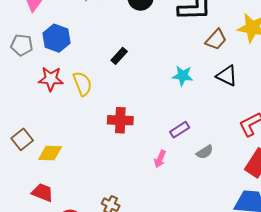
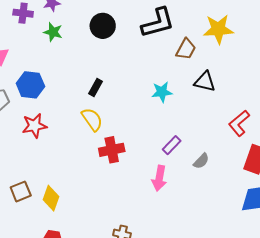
yellow semicircle: (82, 84) -> (92, 119), moved
brown square: (22, 139) -> (21, 191), turned 30
yellow diamond: (50, 153) -> (51, 198), turned -60
pink arrow: (160, 159) -> (159, 178), size x1.4

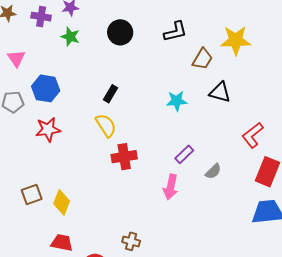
black L-shape: (158, 23) -> (175, 32), size x0.7

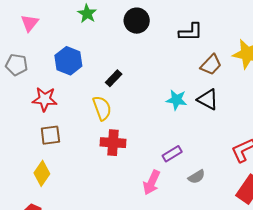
blue hexagon: (46, 88) -> (68, 61), moved
black triangle: (220, 92) -> (208, 100), moved
brown square: (32, 195) -> (50, 135), moved

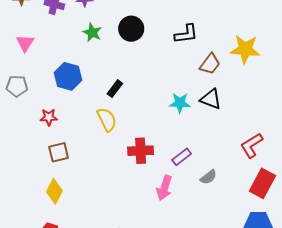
green star: (87, 14) -> (92, 32), moved
red star: (45, 99) -> (49, 117), size x0.7
red cross: (113, 143) -> (141, 151), moved

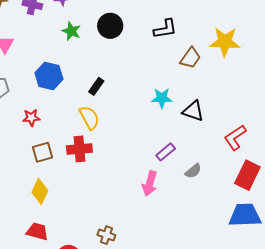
black triangle: (211, 99) -> (193, 111), moved
red cross: (141, 151) -> (79, 149), moved

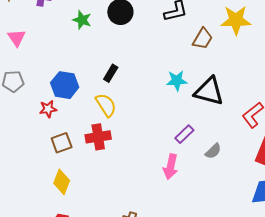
blue hexagon: (49, 76) -> (65, 85), moved
black triangle: (193, 111) -> (209, 91), size x1.4

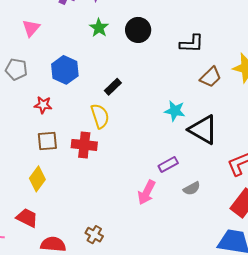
blue hexagon: (65, 85) -> (65, 70), moved

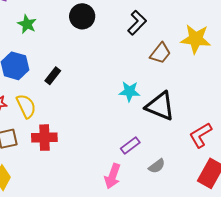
green star: (99, 28) -> (27, 24), moved
black L-shape: (192, 44) -> (137, 23), turned -40
black rectangle: (113, 87) -> (53, 76), moved
yellow semicircle: (100, 116) -> (26, 106), moved

